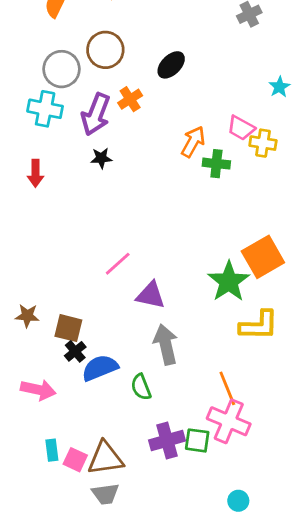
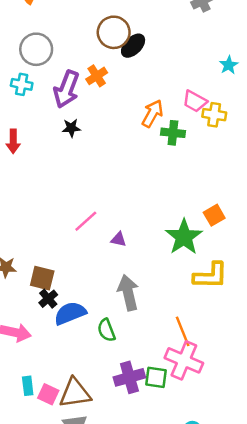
brown circle: (105, 50) -> (114, 32), moved
cyan cross: (45, 109) -> (22, 84), size x0.7
orange square: (263, 257) -> (214, 215), size x0.6
purple triangle: (151, 295) -> (118, 239), moved, size x0.6

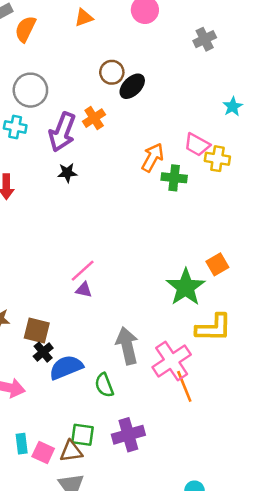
brown circle: (114, 32) -> (112, 72), size x0.7
purple triangle: (118, 239) -> (84, 290), moved
pink cross: (184, 360) -> (172, 361), moved, turned 33
green square: (156, 377) -> (83, 435), moved
brown triangle: (75, 393) -> (71, 451), size x0.7

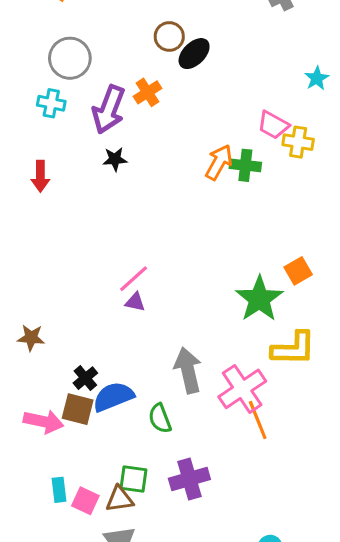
orange arrow: (153, 157) -> (219, 162), moved
brown square: (37, 330) -> (78, 409), moved

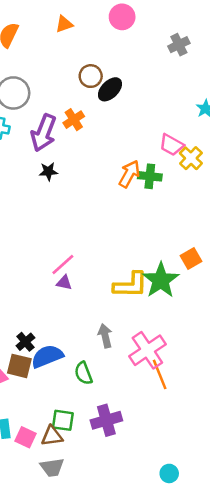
yellow cross: (298, 142) -> (191, 158), turned 35
yellow L-shape: (293, 349) -> (131, 285), moved
gray arrow: (188, 370) -> (105, 336), size x0.7

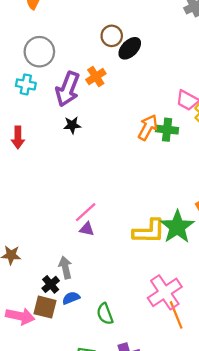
gray arrow: (105, 336) -> (65, 267), moved
blue semicircle: (47, 356) -> (71, 298), size x0.6

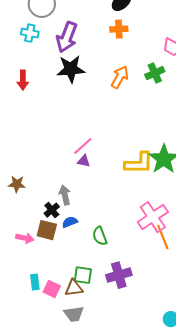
orange cross: (96, 77) -> (119, 29), moved, turned 30
black star: (72, 125) -> (71, 69), size x1.8
orange arrow: (148, 127) -> (120, 77), moved
green cross: (167, 130) -> (155, 73), turned -30
pink arrow: (20, 316) -> (25, 238), size x0.7

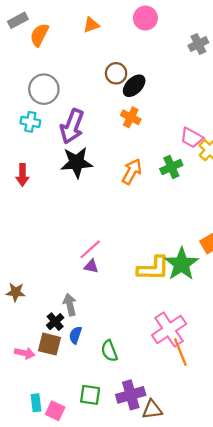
orange cross: (119, 29) -> (131, 117), turned 30
blue semicircle: (70, 222) -> (75, 335), turned -49
brown triangle: (74, 288) -> (152, 410), moved

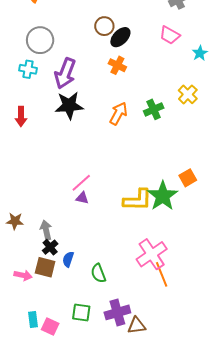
pink trapezoid: (192, 138) -> (170, 35), moved
gray arrow: (70, 305) -> (46, 230), moved

